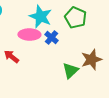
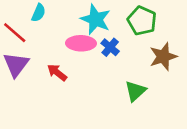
brown star: (91, 60) -> (163, 57), moved

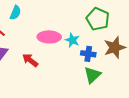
cyan star: (96, 19) -> (72, 40), moved, size x0.6
blue cross: (110, 47) -> (88, 54), moved, turned -32

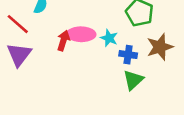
red arrow: (30, 60) -> (63, 41), moved, turned 70

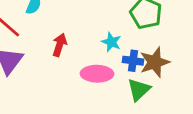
pink ellipse: (81, 34) -> (97, 74), moved
brown star: (160, 47) -> (155, 62), moved

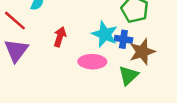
cyan star: (111, 42) -> (105, 34), size x1.5
blue cross: (133, 61) -> (123, 39), moved

